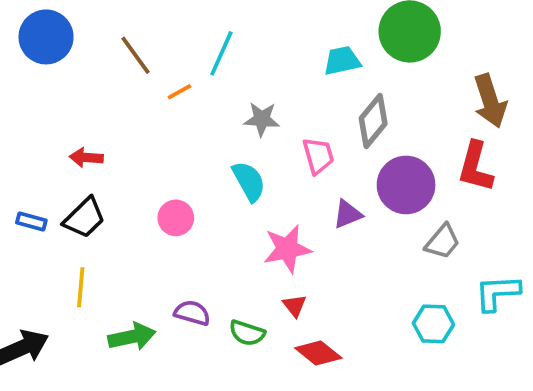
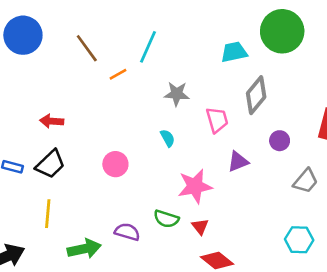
cyan semicircle: (249, 181) -> (168, 138), size x0.6
purple circle: (406, 185) -> (280, 141), size x0.5
green semicircle: (247, 333) -> (166, 219), moved

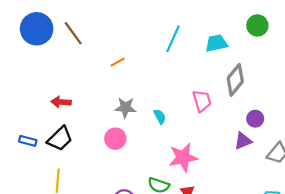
green circle: (282, 31) -> (257, 25), size x0.6
cyan line: (148, 47) -> (173, 39), moved
brown line: (87, 48) -> (73, 33), moved
gray star: (177, 94) -> (125, 108), moved
purple triangle: (238, 162) -> (243, 141), moved

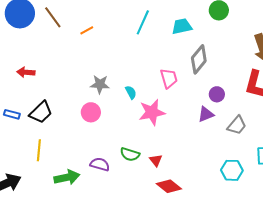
orange line: (118, 62) -> (87, 30), moved
red arrow: (61, 102) -> (26, 72), moved
pink star: (183, 158) -> (152, 112), moved

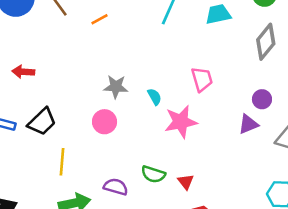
gray diamond: (199, 59) -> (266, 42), moved
yellow line: (39, 150) -> (62, 162), moved

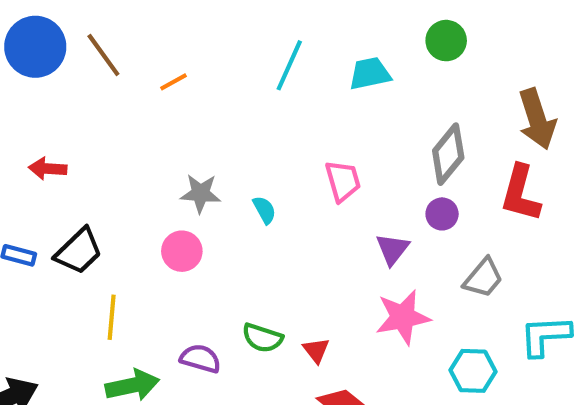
gray diamond: (266, 42) -> (448, 154), moved
pink star: (181, 122) -> (403, 317), moved
purple triangle: (248, 124) -> (392, 249), moved, turned -30

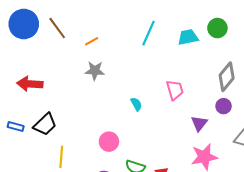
green circle: (446, 41) -> (217, 28), moved
red arrow: (48, 169) -> (30, 84), size x1.4
gray star: (200, 193) -> (95, 71), moved
pink circle: (182, 251) -> (109, 142), moved

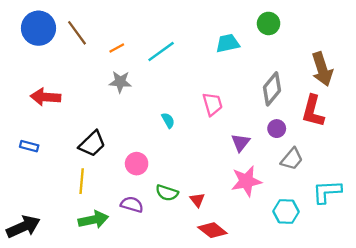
green circle: (217, 28) -> (269, 23), moved
cyan line: (148, 33) -> (161, 52), moved, turned 30
purple circle: (224, 106) -> (277, 129), moved
black trapezoid: (45, 124) -> (92, 144), moved

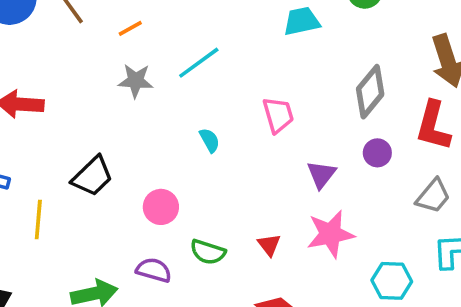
cyan line: (161, 52) -> (199, 63), moved
gray trapezoid: (292, 159) -> (433, 196), moved
yellow line: (82, 181) -> (38, 220), moved
red triangle: (197, 200) -> (269, 245), moved

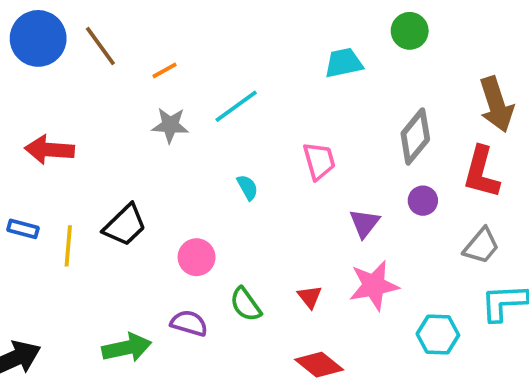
yellow line: (38, 220) -> (68, 246), moved
green semicircle: (208, 252) -> (246, 304), turned 36

